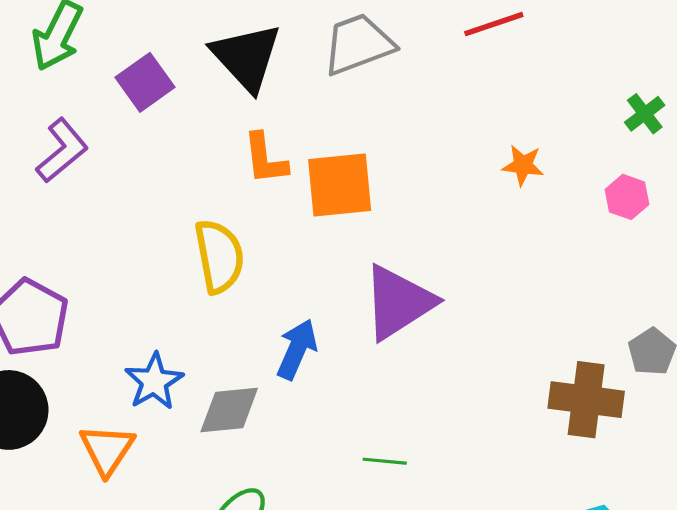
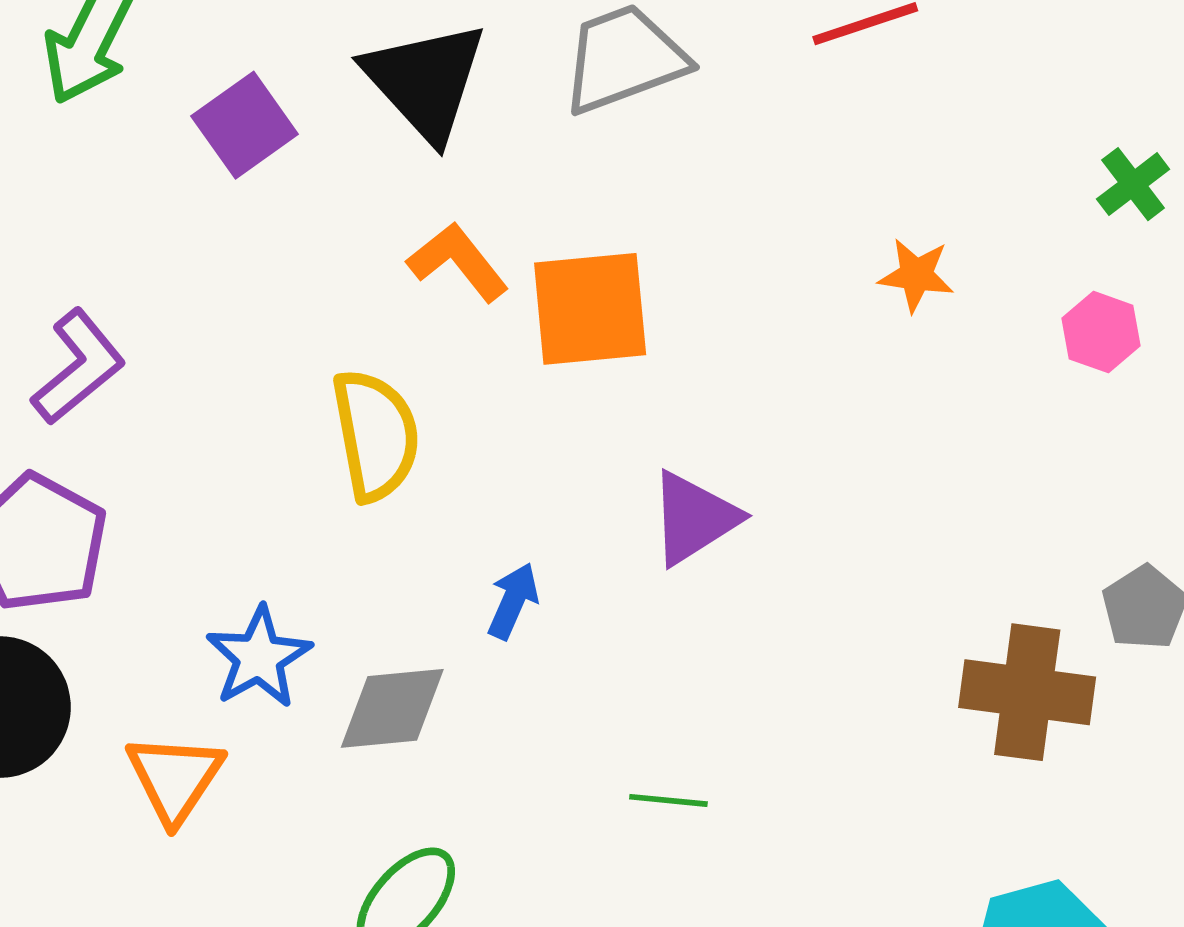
purple L-shape: (62, 150) -> (78, 367), moved
orange L-shape: (265, 159) -> (458, 262), turned 148
purple triangle: (398, 302) -> (694, 518), size x0.7
blue arrow: (297, 349) -> (513, 601), size x0.7

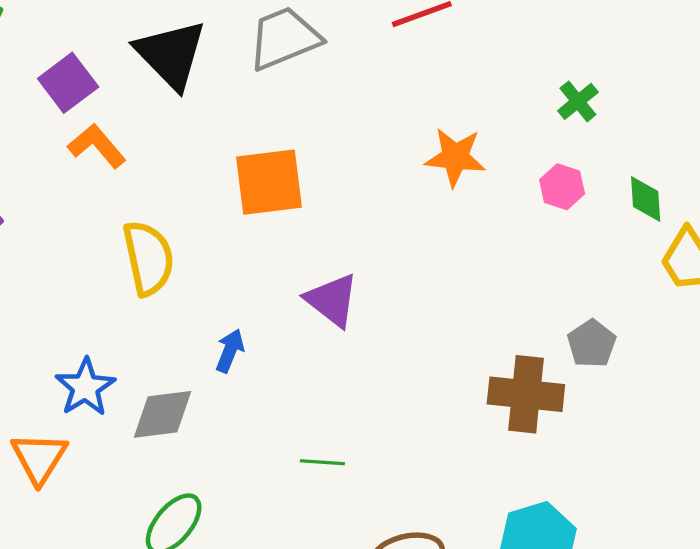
orange L-shape: (458, 262) -> (97, 146), moved
orange star: (916, 275) -> (455, 157), size x1.4
purple triangle: (694, 518) -> (332, 300), turned -48

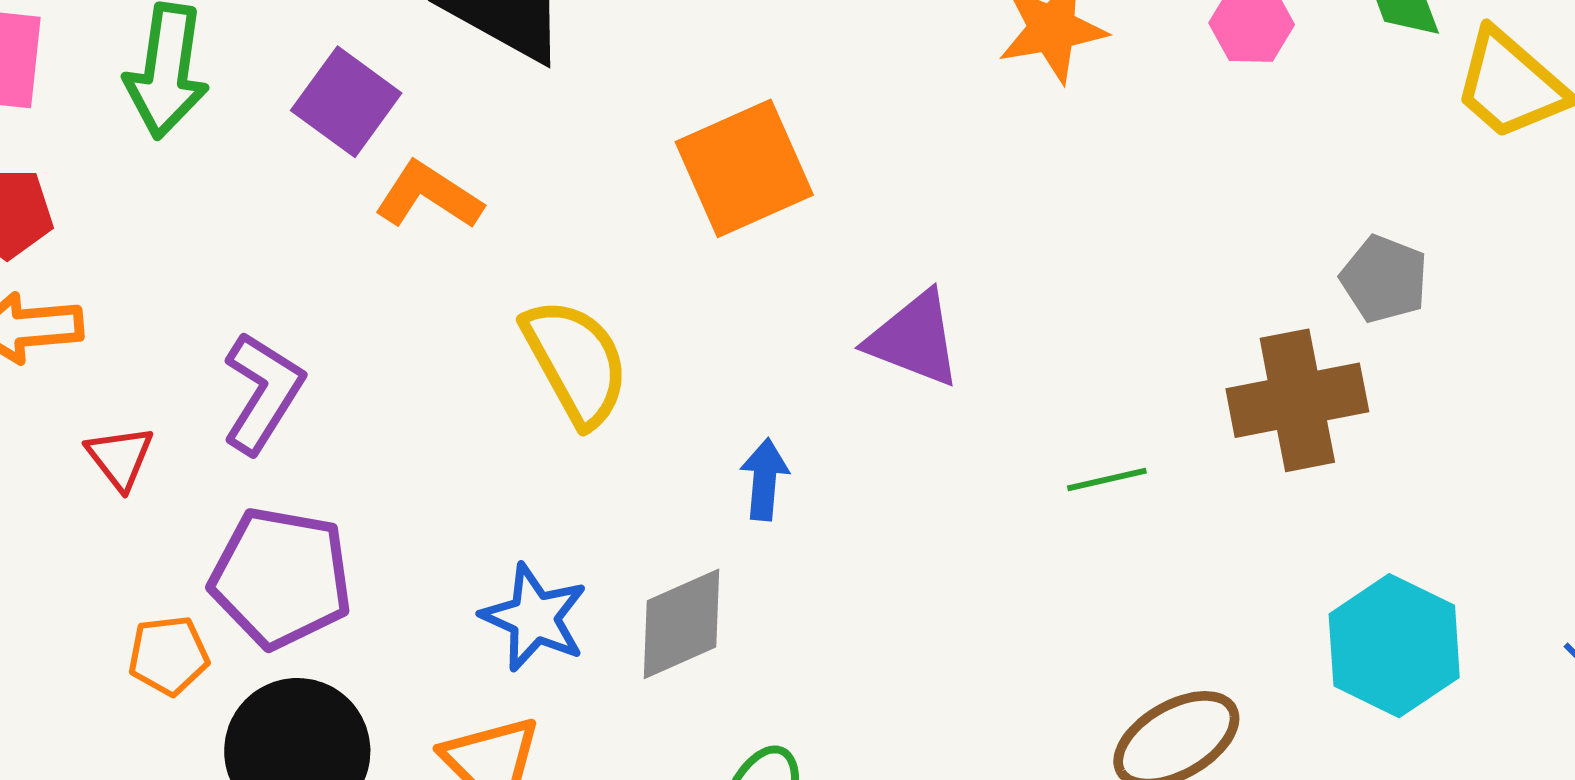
green line: (322, 462) -> (1107, 480), moved

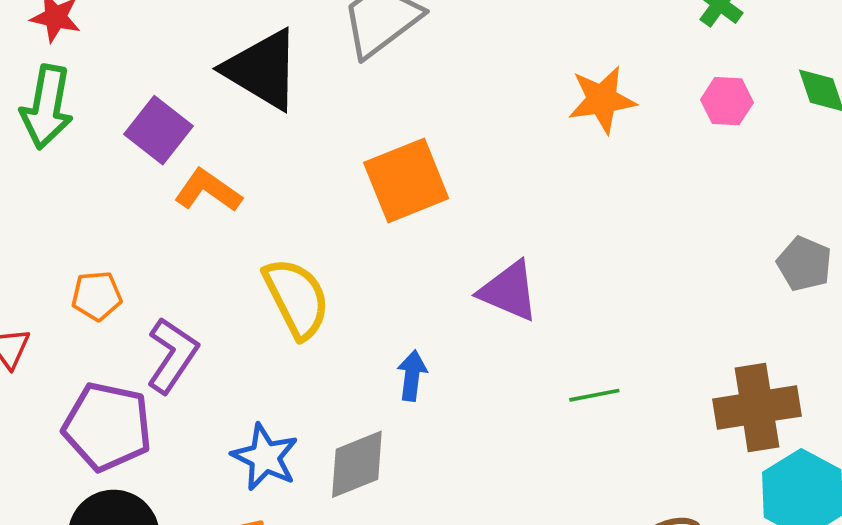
purple L-shape: (263, 393) -> (172, 355), moved
brown cross: (1297, 400) -> (757, 408), moved
green line: (1107, 480) -> (594, 395), moved
orange pentagon: (168, 655) -> (97, 296), moved

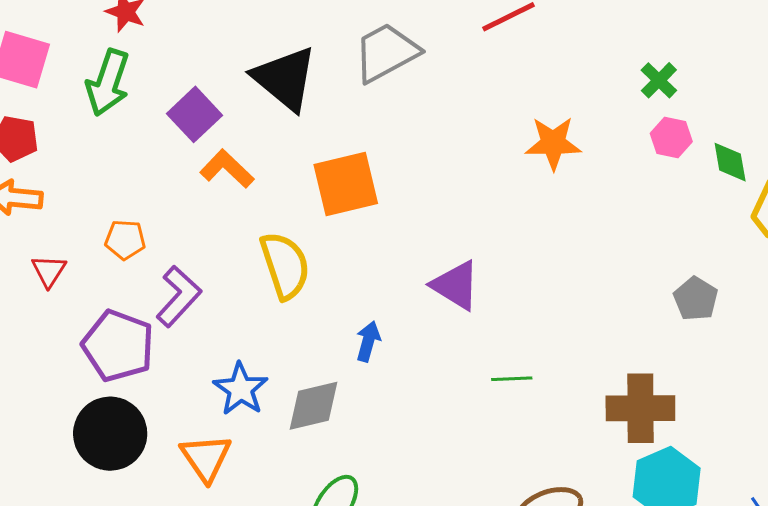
pink hexagon: (727, 101) -> (671, 137), moved
orange square: (406, 181) -> (346, 184), moved

